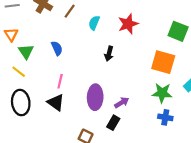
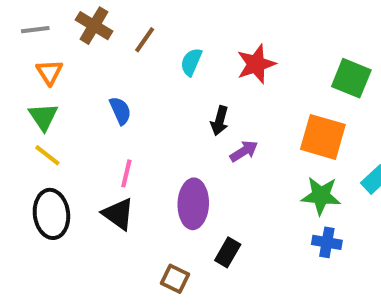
orange triangle: (11, 34) -> (49, 72), moved
green triangle: (26, 51) -> (43, 117), moved
purple arrow: (122, 103) -> (244, 151), moved

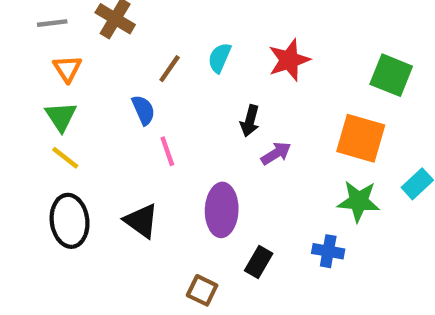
brown line: (145, 40) -> (170, 69), moved
pink line: (126, 173) -> (167, 151), moved, turned -32
blue cross: (327, 242) -> (328, 251), moved

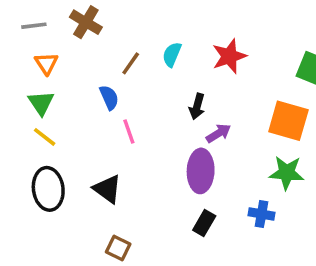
purple ellipse: (222, 210) -> (201, 171), moved
brown square: (202, 290) -> (118, 248), moved

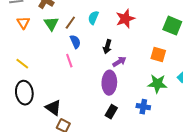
blue semicircle: (109, 97) -> (75, 42), moved
green triangle: (41, 103) -> (51, 24), moved
orange square: (288, 121) -> (158, 55), size x0.7
black triangle: (107, 189) -> (53, 108), moved

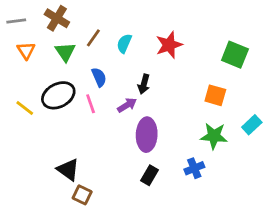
brown line: (70, 23) -> (93, 38), moved
purple arrow: (119, 62) -> (127, 105), moved
black ellipse: (24, 93) -> (58, 95), moved, turned 70
blue cross: (143, 107) -> (194, 168), turned -32

